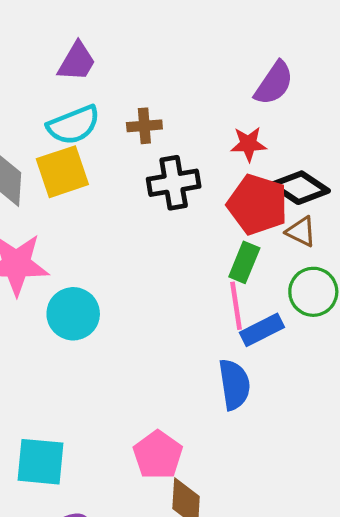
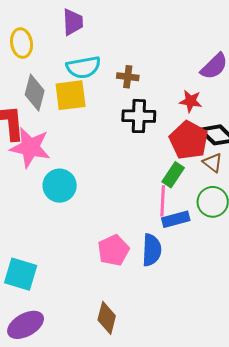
purple trapezoid: (77, 62) -> (73, 22), moved, turned -44
pink pentagon: (158, 455) -> (113, 250), moved

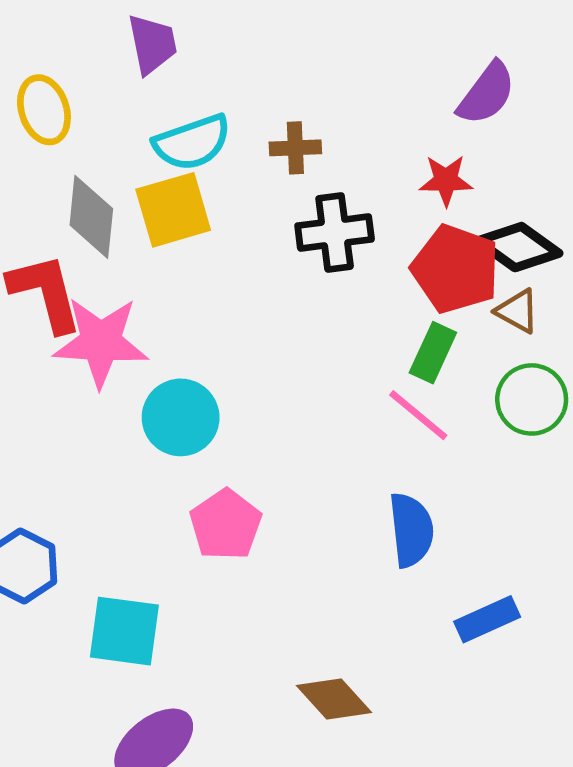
pink line: (163, 201) -> (418, 415), turned -44
blue rectangle: (176, 219) -> (487, 619), moved
pink pentagon: (113, 250) -> (226, 525), moved
brown diamond: (107, 318) -> (334, 699), turned -48

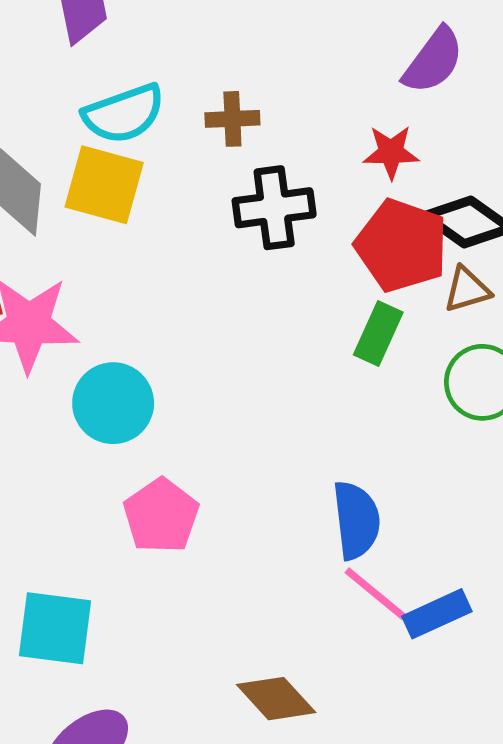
yellow square: (173, 210) -> (104, 185), turned 32
brown triangle: (517, 311) -> (467, 289), turned -45
pink line: (418, 415) -> (375, 594), moved

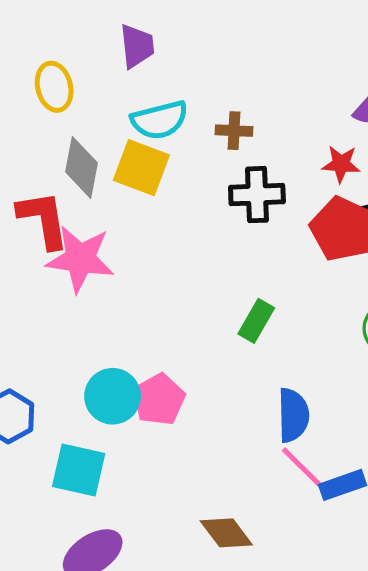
green rectangle: (378, 334) -> (256, 321), moved
cyan circle: (113, 403) -> (113, 396), moved

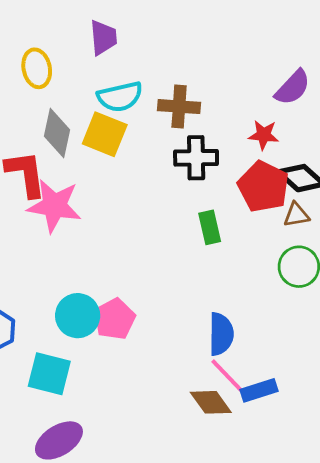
brown cross: (234, 131) -> (179, 107), size x1.4
green rectangle: (256, 321) -> (210, 227), moved, turned -44
brown diamond: (226, 533) -> (211, 402), moved

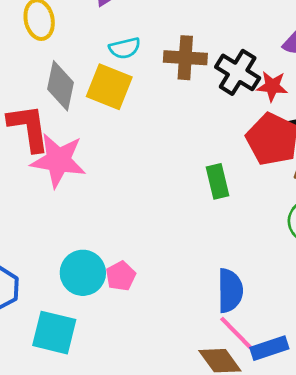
cyan semicircle: (120, 97) -> (125, 48), size x0.7
black cross: (196, 158) -> (238, 72), moved, turned 33
pink pentagon: (115, 319) -> (121, 276), size x0.7

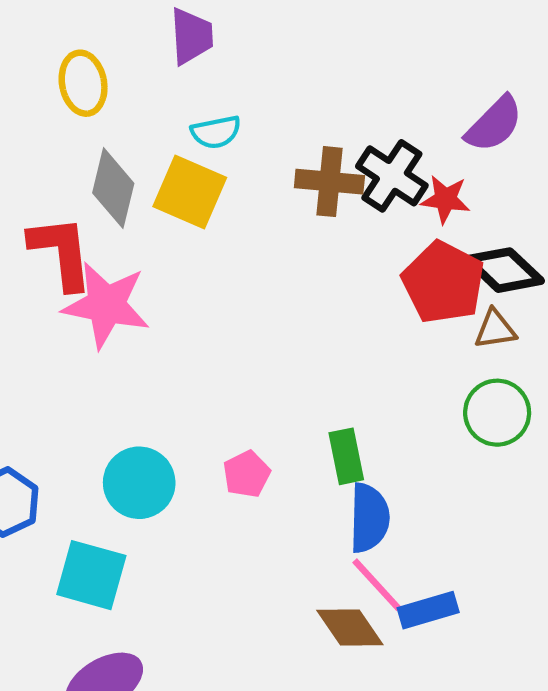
brown cross: (185, 58) -> (329, 182), moved
green rectangle: (217, 181) -> (346, 456), moved
pink pentagon: (121, 276) -> (247, 474), moved

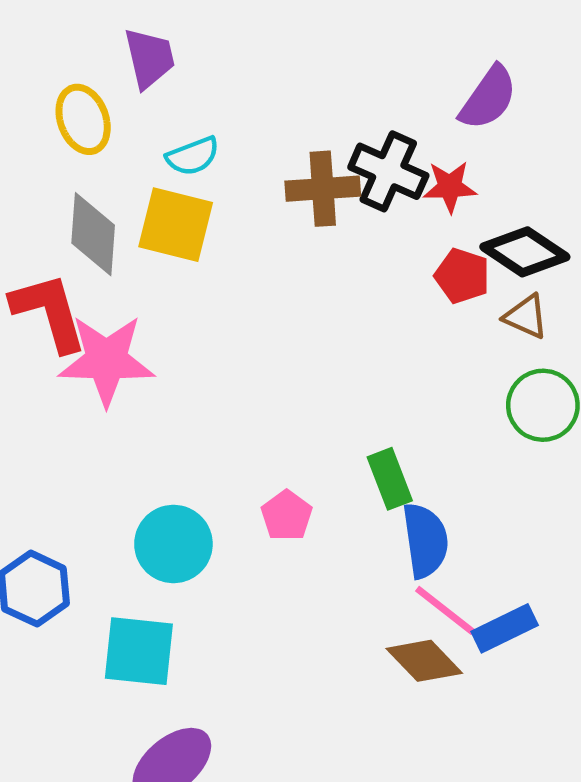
yellow ellipse: (83, 83) -> (83, 119), moved
red pentagon: (443, 282) -> (462, 276), size x0.6
brown triangle: (495, 329) -> (526, 317), turned 42

